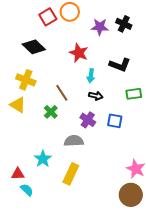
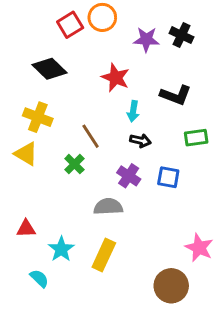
cyan star: (43, 159) -> (61, 249), moved
red triangle: (18, 174) -> (26, 229), moved
brown circle: (131, 195) -> (171, 286), moved

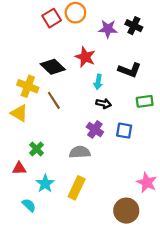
black diamond: (50, 69) -> (53, 67), moved
brown line: (91, 136) -> (54, 100), moved
green cross: (74, 164) -> (37, 149), moved

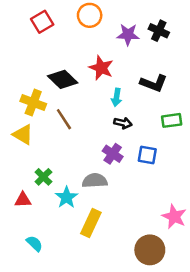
red square: (52, 18) -> (42, 22), moved
cyan star: (45, 184) -> (67, 197), moved

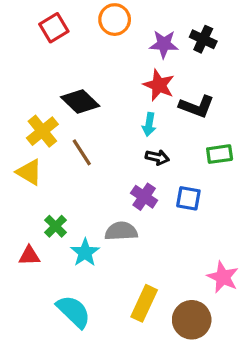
red star: (101, 68) -> (159, 85), moved
yellow cross: (33, 102) -> (42, 131), turned 30
yellow rectangle: (91, 223) -> (144, 303), moved
cyan semicircle: (34, 243) -> (74, 312), moved, size x1.6

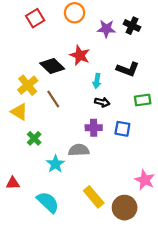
red star: (159, 85) -> (80, 55), moved
purple cross: (144, 197) -> (94, 128), turned -35
green cross: (56, 226) -> (34, 138), moved
red triangle: (29, 256) -> (13, 183), moved
yellow rectangle: (144, 303) -> (94, 197), turned -65

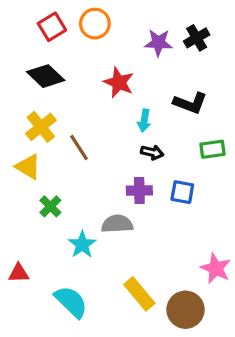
orange circle: (75, 13) -> (95, 24), moved
black cross: (132, 26) -> (197, 38), turned 35
black diamond: (52, 66) -> (46, 76), moved

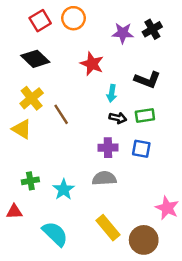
green rectangle: (213, 149) -> (145, 116), moved
green cross: (50, 206) -> (30, 181), moved, turned 35
gray semicircle: (117, 224) -> (104, 178), moved

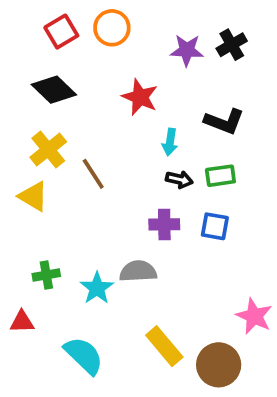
gray semicircle: (104, 178) -> (138, 271), moved

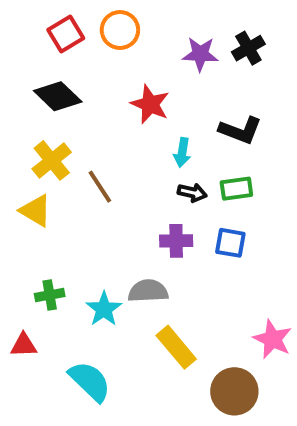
yellow rectangle: (164, 346) -> (176, 347), moved

